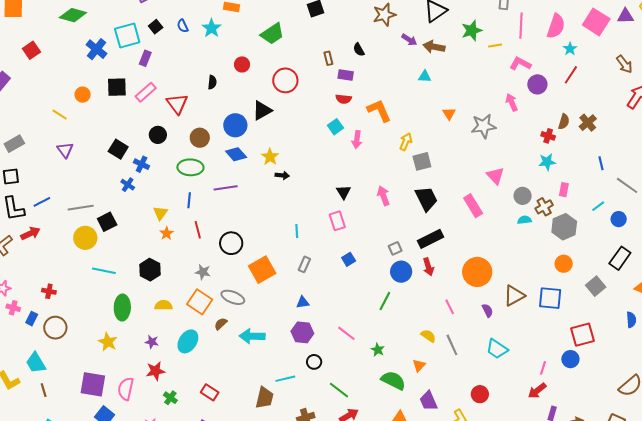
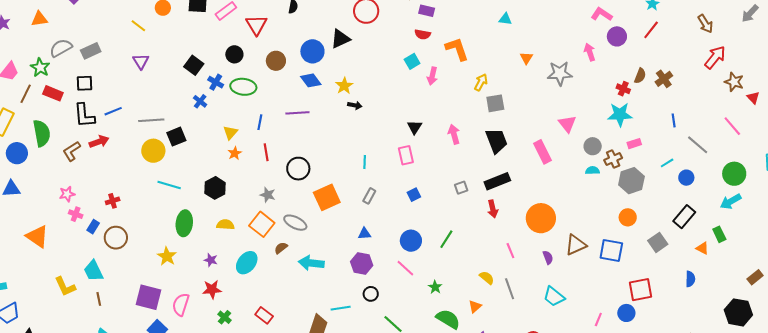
cyan star: (547, 162) -> (620, 115), size x1.4
green ellipse: (190, 167) -> (243, 87), moved
pink rectangle: (564, 190) -> (634, 144), turned 56
blue circle: (401, 272) -> (411, 241), moved
red cross: (49, 291) -> (113, 201), turned -32

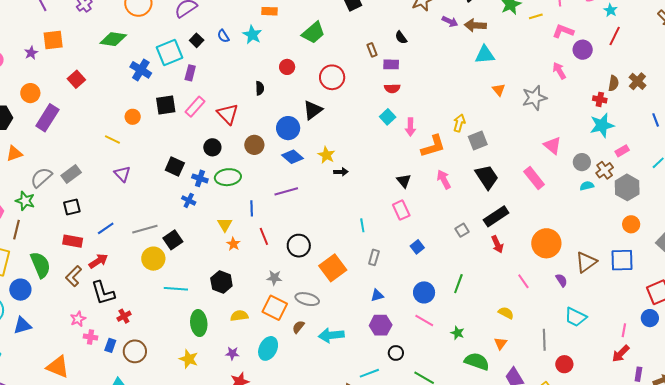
cyan triangle: (505, 19) -> (485, 55), moved, size x1.5
orange L-shape: (457, 49) -> (433, 146), moved, turned 104
red rectangle: (53, 93) -> (73, 241), moved
black L-shape: (84, 116) -> (103, 293), moved
gray line: (510, 289) -> (544, 340), moved, turned 30

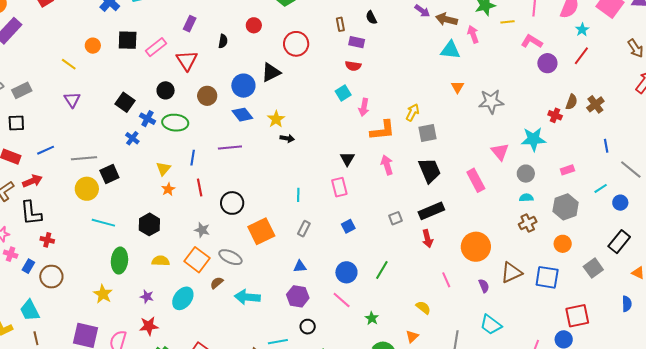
pink arrow: (559, 71) -> (473, 34), moved
purple rectangle: (190, 73) -> (190, 24), moved
cyan star: (602, 125) -> (533, 139), moved
brown cross: (605, 170) -> (528, 223), moved
red cross: (124, 316) -> (47, 240), turned 32

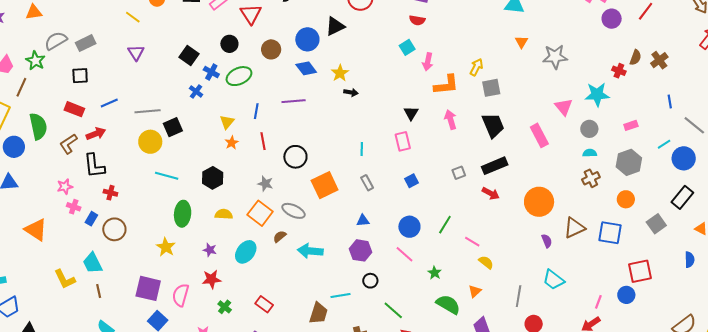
green ellipse: (175, 123) -> (239, 76), turned -30
blue circle: (620, 203) -> (684, 158), size x1.5
gray rectangle: (304, 229) -> (367, 183), turned -56
red arrow: (427, 239) -> (491, 193), turned -48
pink line: (446, 280) -> (472, 242), moved, turned -35

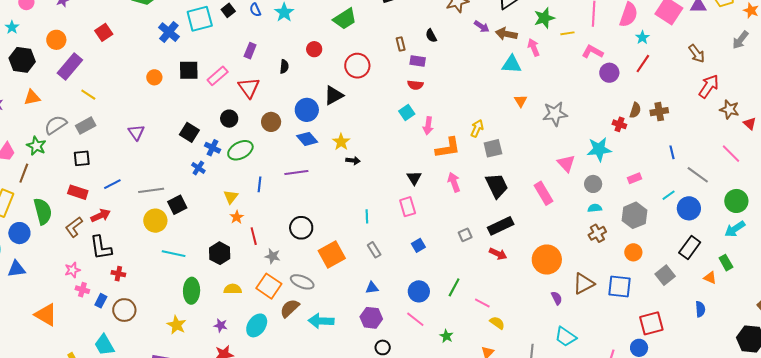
yellow line: (133, 17) -> (88, 95), moved
brown cross: (659, 60) -> (659, 112), turned 30
red line: (263, 141) -> (254, 236), moved
brown semicircle: (280, 237) -> (290, 308), size x1.5

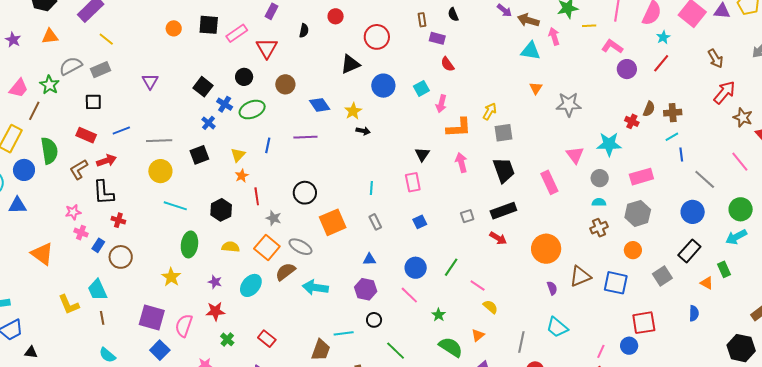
red semicircle: (415, 85) -> (447, 64), moved, turned 42
blue circle: (307, 110) -> (383, 86), moved
pink rectangle: (634, 178) -> (641, 177), size x1.6
cyan line: (669, 195) -> (672, 137), moved
black square: (177, 205) -> (199, 155), moved

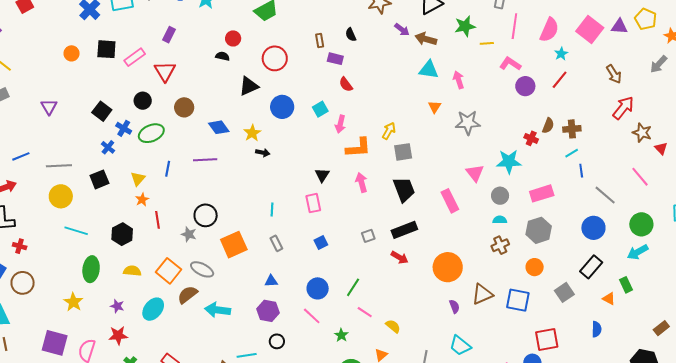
black semicircle: (304, 31) -> (223, 56), moved, turned -88
pink arrow: (554, 36) -> (459, 80), moved
gray star: (274, 218) -> (189, 234), moved
pink line: (478, 286) -> (365, 312), moved

